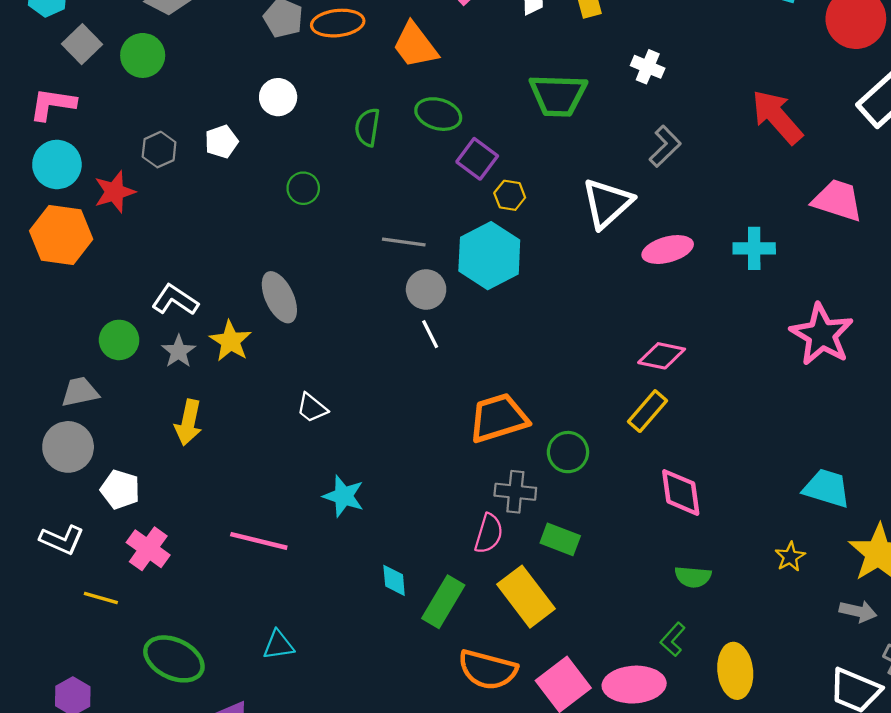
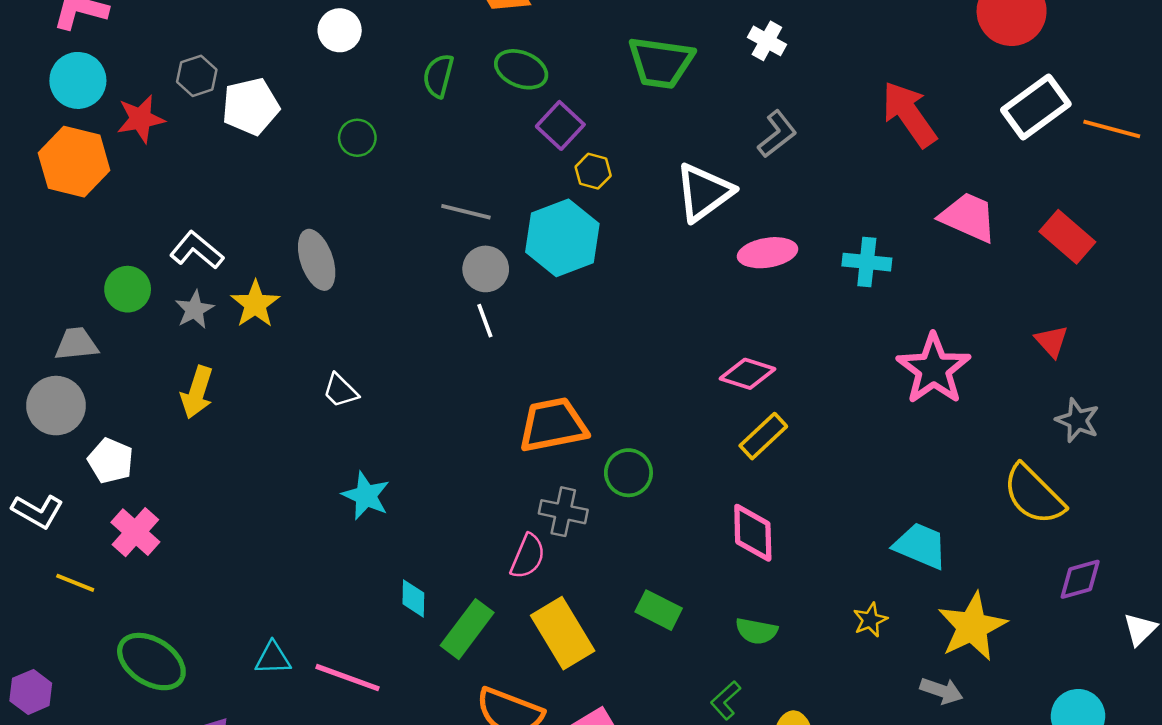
white pentagon: (221, 142) -> (251, 106), moved, size x1.5
yellow rectangle: (647, 411) -> (763, 436), moved
green rectangle: (560, 539) -> (659, 610), moved
pink line: (259, 541) -> (348, 678), moved

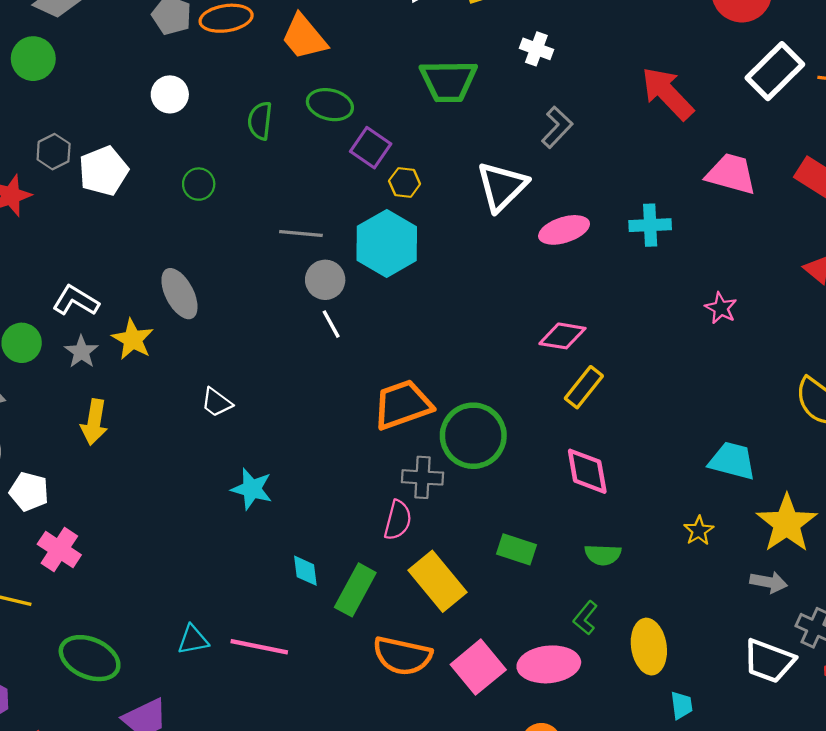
pink star: (934, 369) -> (721, 308), size x0.5
green circle: (628, 473) -> (473, 436), size x1.6

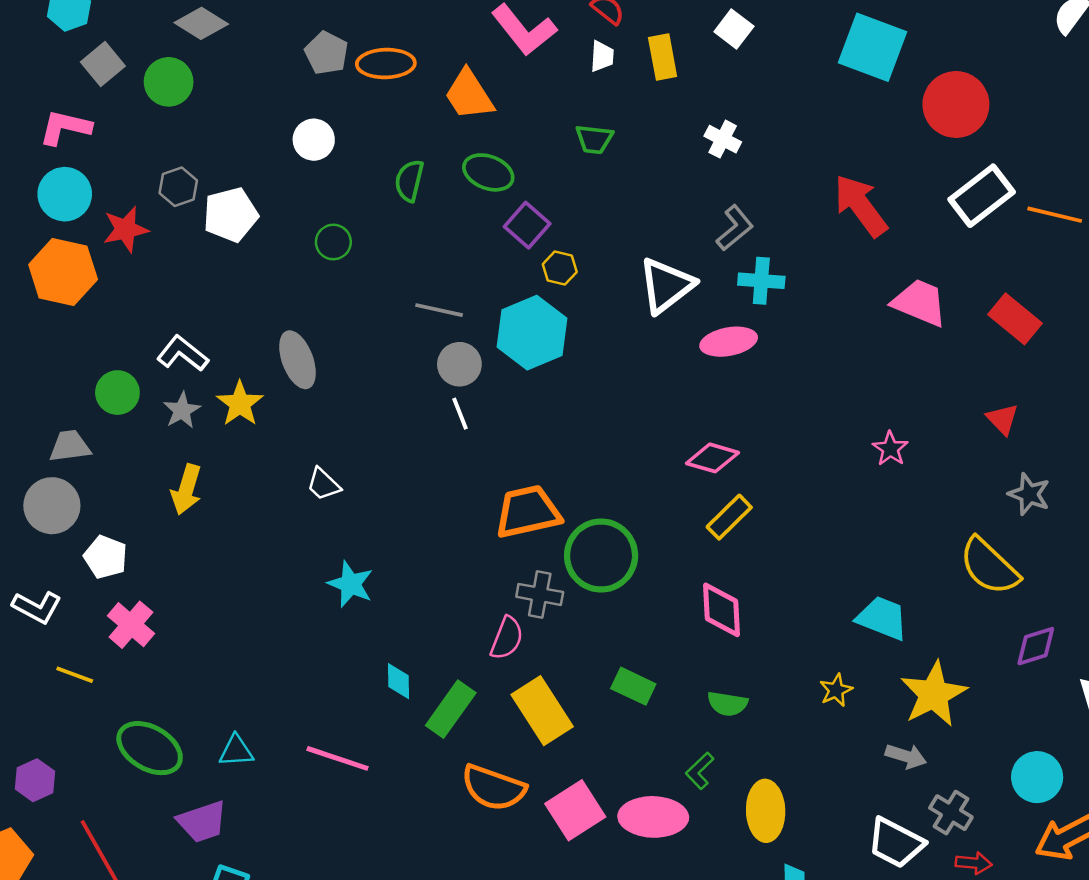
green trapezoid: (448, 81) -> (594, 139), moved, size x0.6
cyan cross: (650, 225) -> (761, 281), moved
cyan triangle: (193, 640) -> (236, 751), moved

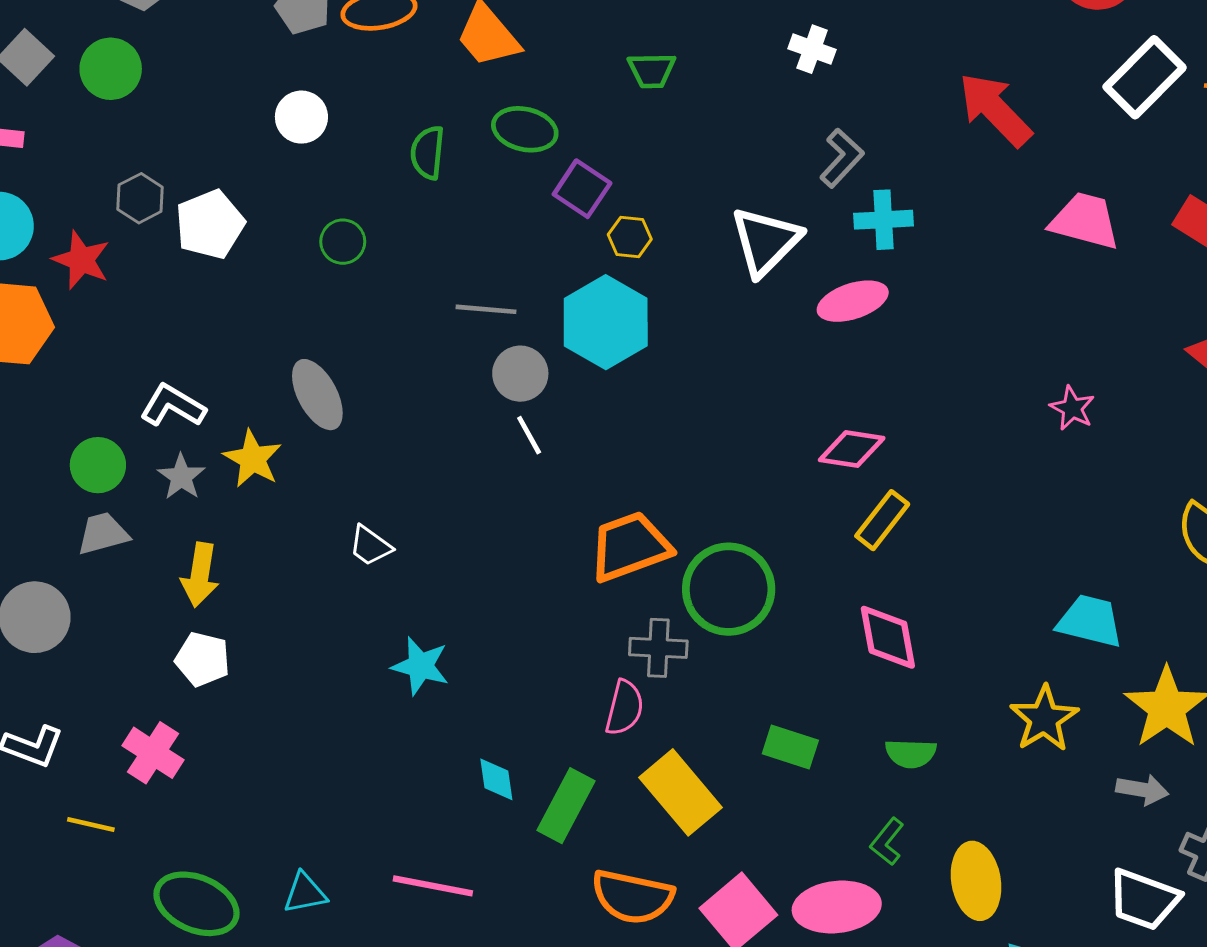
red star: (126, 229) -> (81, 260), turned -30
gray trapezoid: (70, 446) -> (103, 534), moved
white pentagon: (106, 557) -> (203, 659), moved
yellow star: (836, 690) -> (1044, 719), size x1.6

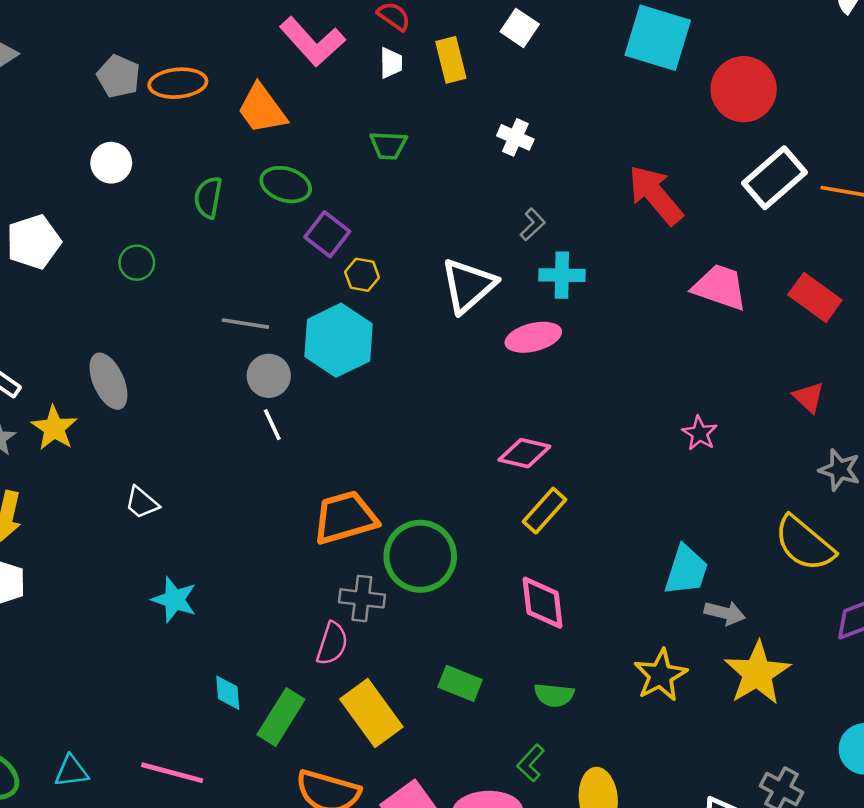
gray L-shape: (842, 158) -> (533, 224), size x0.7
cyan trapezoid: (1090, 621) -> (686, 570), moved, turned 90
gray arrow: (1142, 790) -> (725, 613), moved

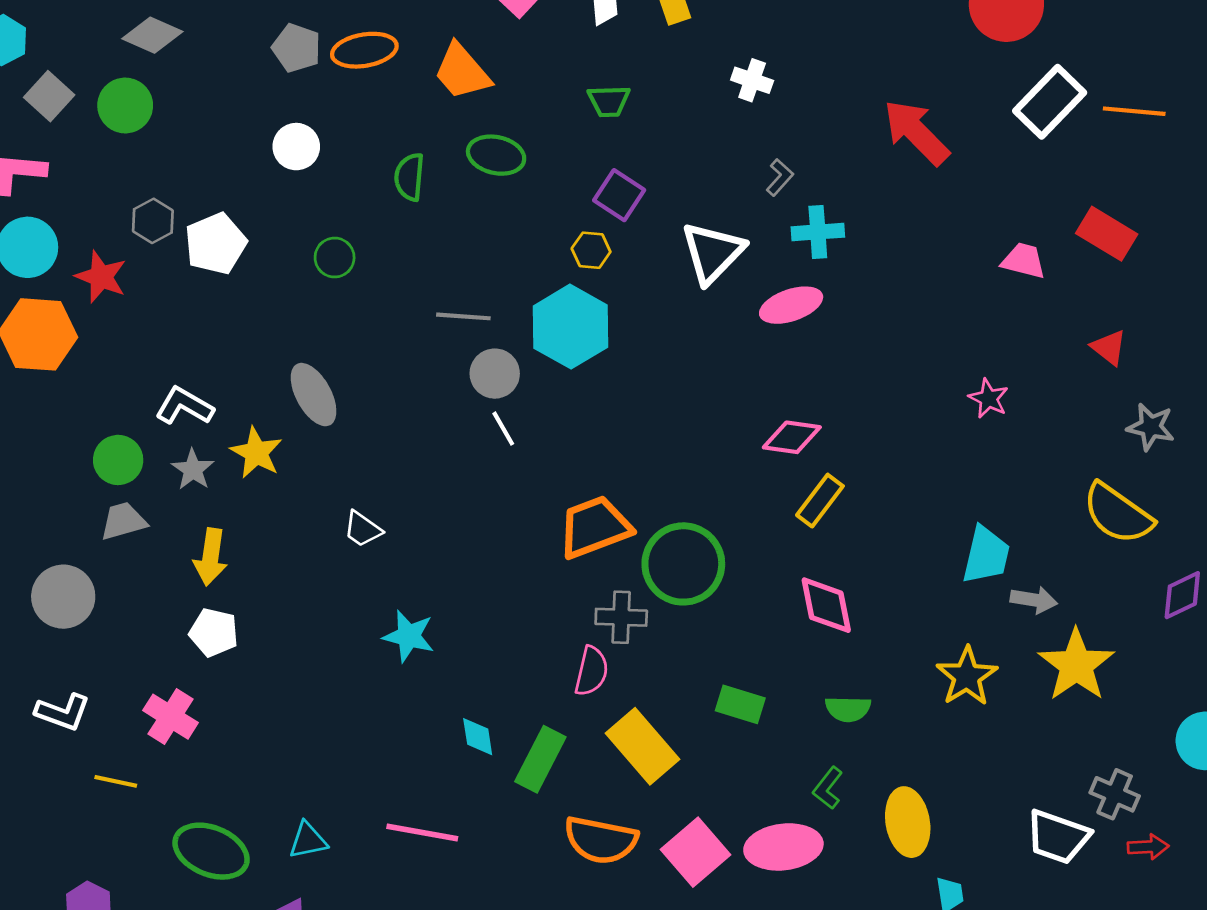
purple square: (327, 234) -> (619, 195), moved
pink trapezoid: (720, 287) -> (1024, 261), moved, size x0.7

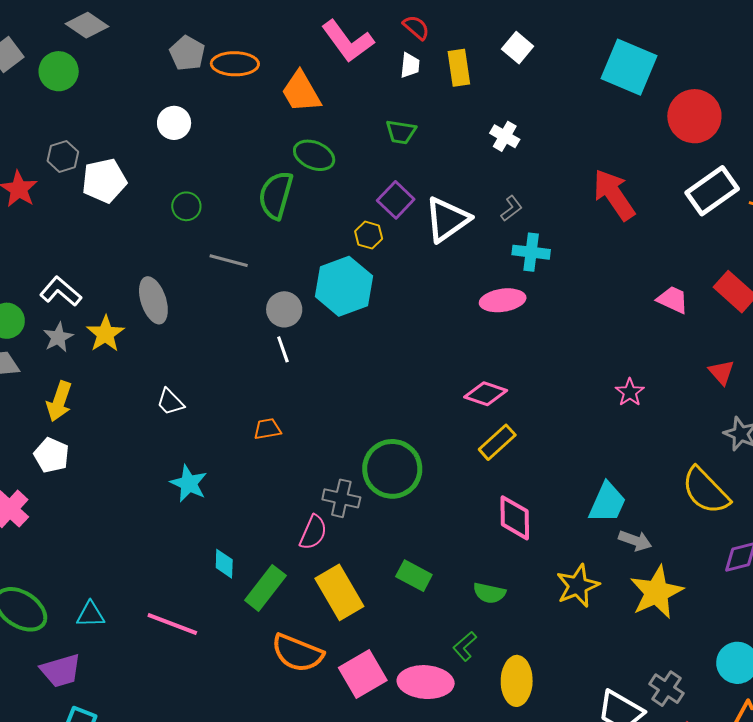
green semicircle: (409, 177) -> (276, 195), moved, size x1.4
white triangle: (713, 253) -> (447, 219), moved
gray line: (463, 316) -> (229, 261), moved
orange trapezoid: (595, 527) -> (267, 429), moved, size x0.5
pink diamond: (826, 605) -> (515, 518), moved

